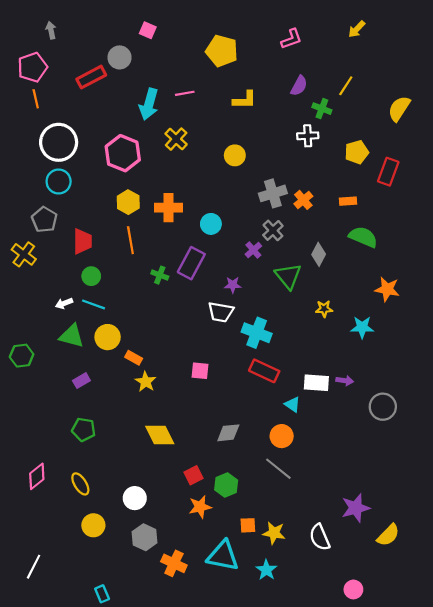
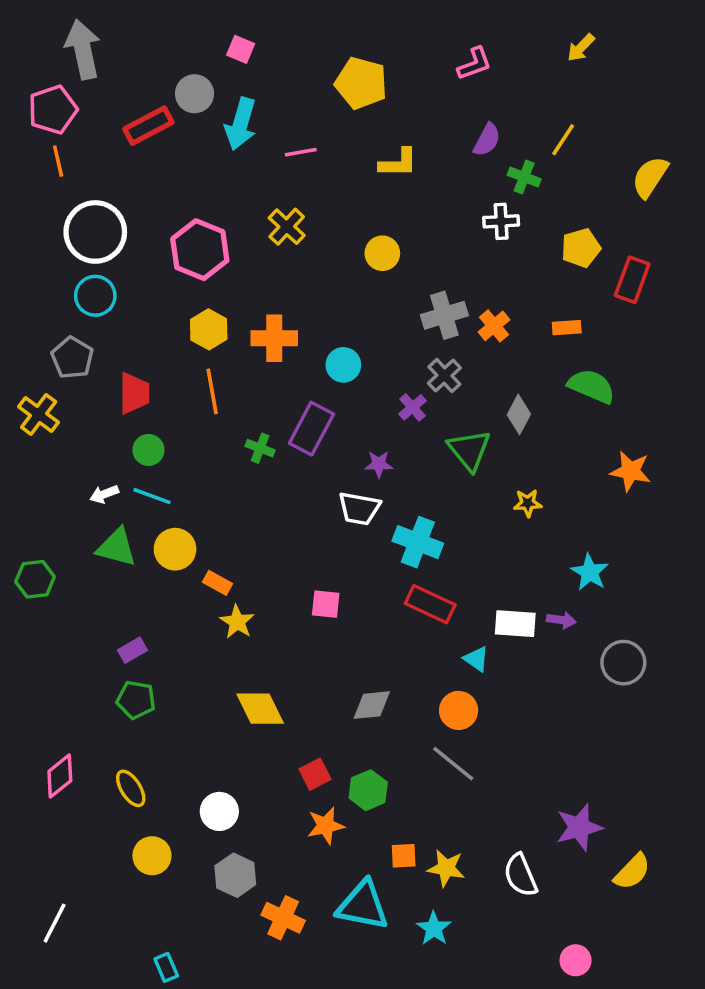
gray arrow: (51, 30) -> (83, 49), size x2.0
cyan arrow: (149, 104) -> (241, 124), moved
cyan star: (362, 327) -> (590, 572), moved, turned 30
purple rectangle: (81, 381) -> (132, 650), moved

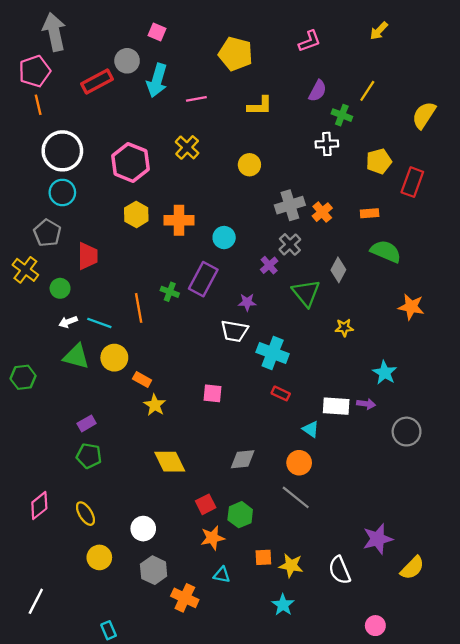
orange line: (212, 391) -> (139, 308), moved
green circle: (148, 450) -> (60, 288), moved
red rectangle: (430, 604) -> (281, 393), size x0.6
cyan triangle: (363, 905) -> (222, 575), moved, size x0.5

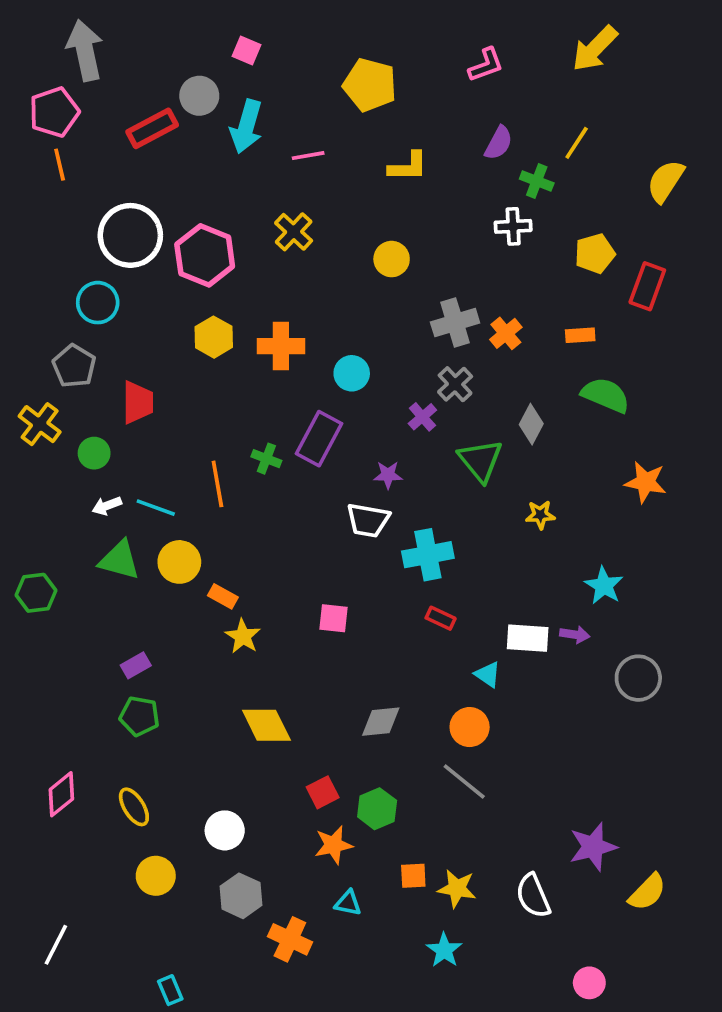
yellow arrow: (379, 31) -> (595, 49), size x1.6
white circle: (62, 151) -> (130, 235), moved
cyan cross: (273, 353) -> (428, 555), turned -32

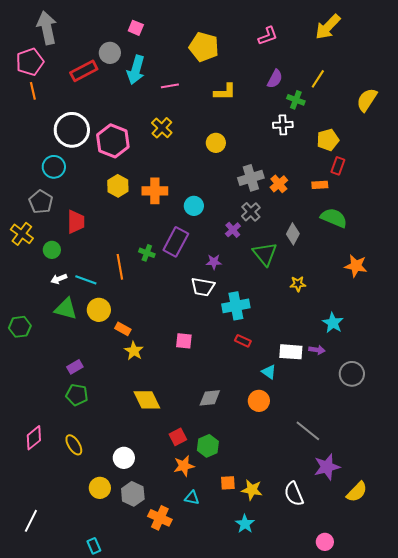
red rectangle: (647, 286) -> (338, 166), moved, size x0.7
gray line: (464, 781) -> (308, 431), moved
yellow circle: (156, 876) -> (100, 488), moved

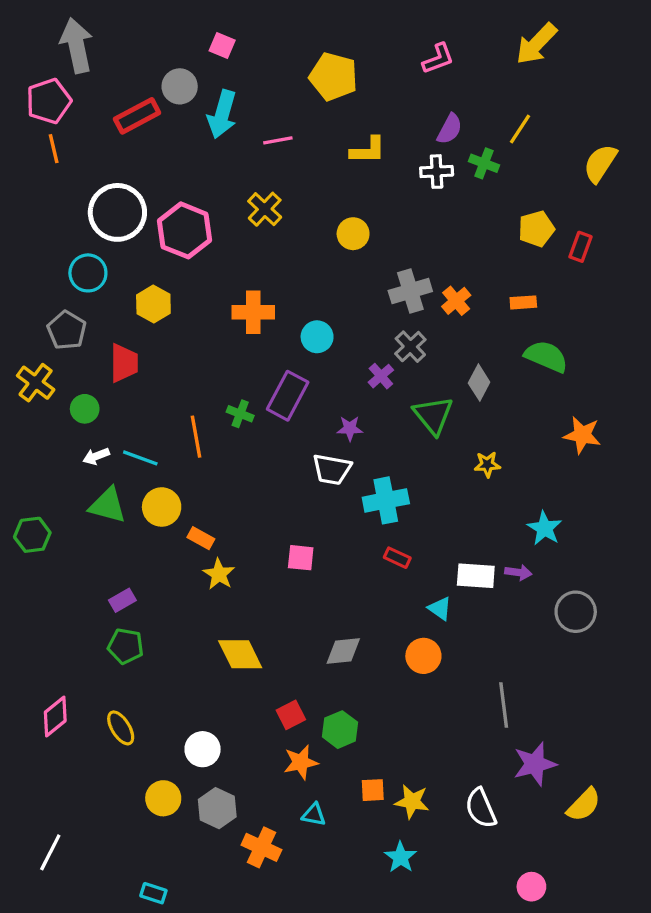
white cross: (283, 125) -> (437, 172), moved
red rectangle: (338, 166) -> (581, 247), moved
yellow hexagon: (118, 186) -> (153, 304), moved
gray line: (308, 431) -> (504, 705), turned 44
cyan rectangle: (94, 546) -> (153, 893), turned -49

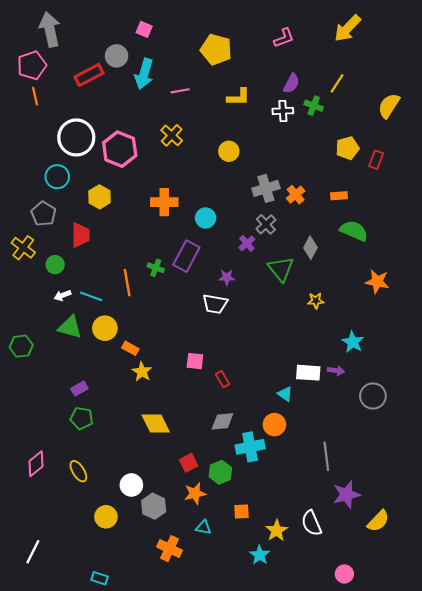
cyan cross: (386, 500) -> (250, 447), moved
red rectangle: (397, 558) -> (222, 379), moved, turned 35
yellow star: (412, 802) -> (277, 531), moved, turned 30
gray hexagon: (217, 808) -> (154, 506), moved

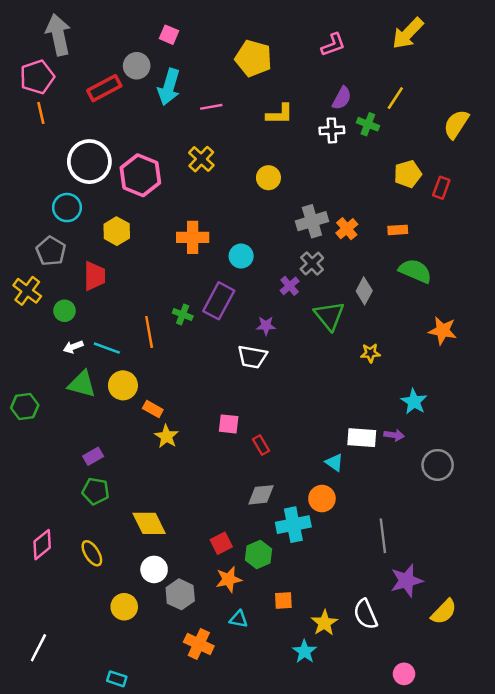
yellow diamond: (156, 424) -> (149, 523), moved

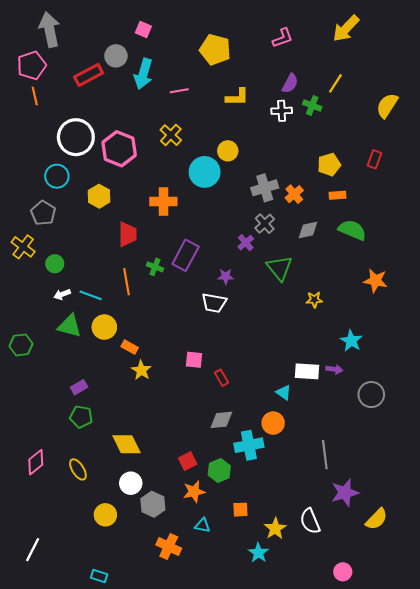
yellow pentagon: (408, 174) -> (329, 165), moved
cyan circle: (241, 256) -> (205, 172), moved, size x1.5
red trapezoid: (94, 276) -> (128, 234), moved
gray diamond: (364, 291) -> (308, 230), moved, turned 50

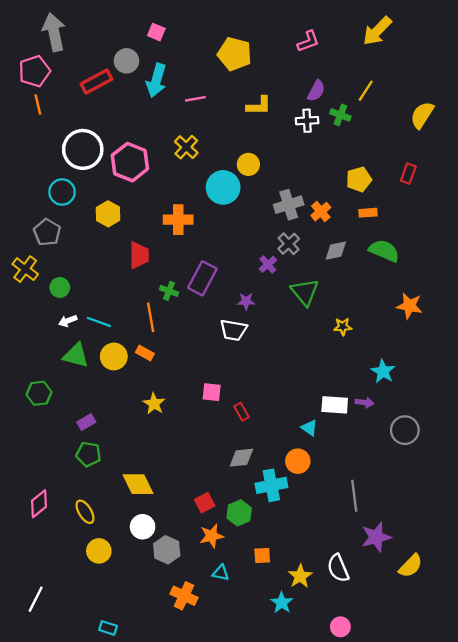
orange line: (126, 282) -> (151, 317), moved
green hexagon: (21, 345) -> (39, 393), moved
orange rectangle: (130, 347) -> (145, 353), moved
yellow circle: (105, 515) -> (99, 551), moved
pink circle: (343, 572) -> (340, 627), moved

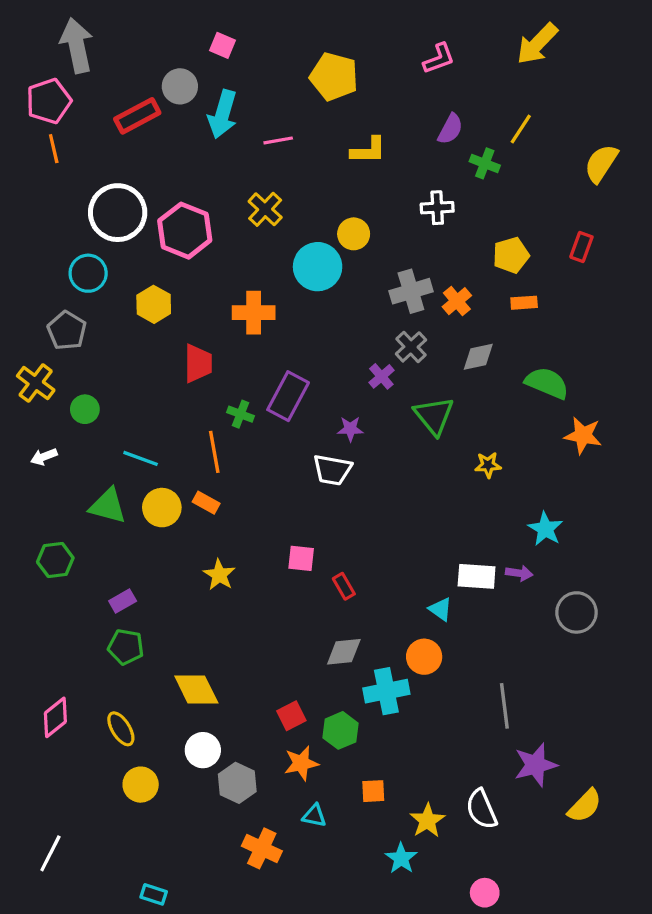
white cross: (307, 121) -> (437, 208), moved
green semicircle: (384, 251) -> (547, 383), moved
white arrow: (68, 321) -> (44, 457), moved

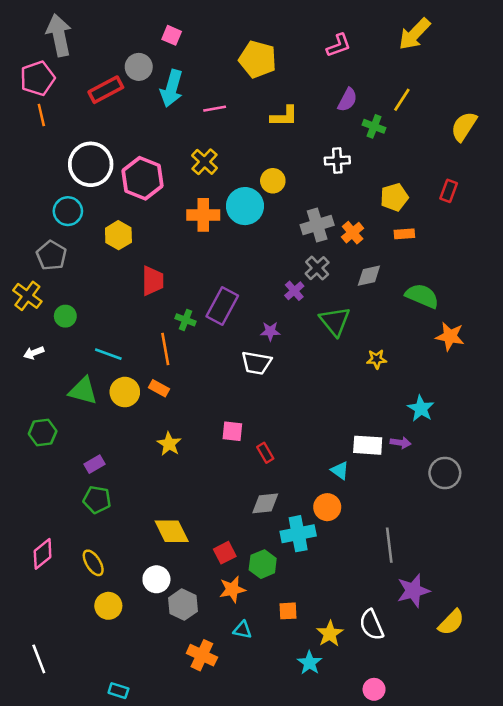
orange cross: (254, 313) -> (203, 215), moved
yellow diamond: (196, 689) -> (172, 531), moved
white line: (50, 853) -> (39, 659), turned -48

